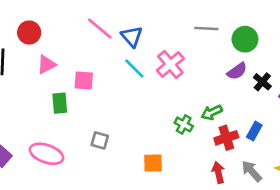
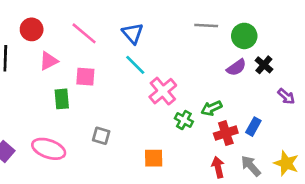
pink line: (100, 29) -> (84, 33), moved
pink cross: (170, 64) -> (163, 91), moved
black cross: (262, 82) -> (264, 65), moved

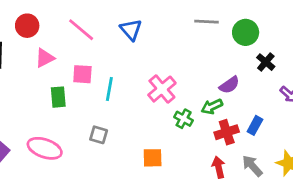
cyan line: (135, 65) -> (109, 89), moved, turned 55
purple semicircle: (236, 67) -> (229, 85), moved

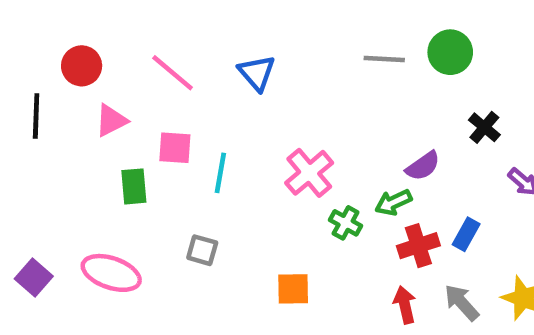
green circle: (246, 32) -> (450, 52), moved

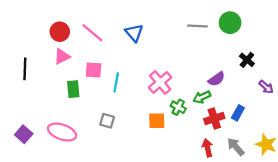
red circle: (82, 66) -> (60, 32), moved
black line: (36, 116) -> (25, 69), moved
orange square: (293, 289) -> (157, 121), moved

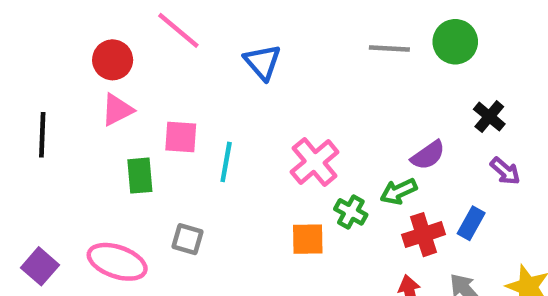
pink line: (92, 33) -> (178, 30), moved
purple arrow: (266, 87) -> (505, 171), moved
gray square: (107, 121) -> (187, 239), moved

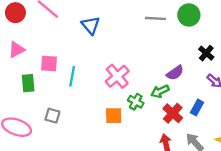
red circle: (113, 60) -> (15, 13), moved
red cross: (423, 235) -> (173, 113), turned -30

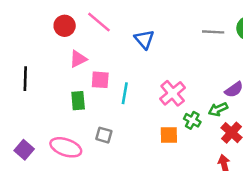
pink triangle: (17, 50) -> (78, 59), moved

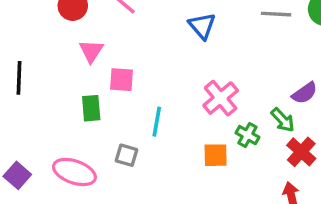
blue triangle: (144, 39) -> (202, 26), moved
pink triangle: (78, 59) -> (91, 51), turned -30
cyan line: (125, 93) -> (157, 122), moved
green arrow: (218, 109) -> (283, 120), turned -108

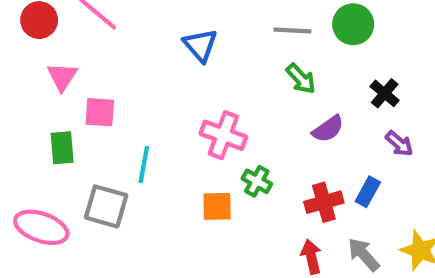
pink cross: (221, 98) -> (223, 135), turned -30
green arrow: (283, 120) -> (301, 79), moved
red cross: (301, 152) -> (324, 202), turned 32
gray square: (127, 155) -> (106, 206), size x1.5

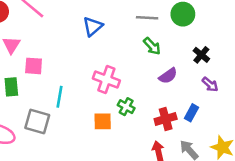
blue triangle: (200, 45) -> (93, 26), turned 30

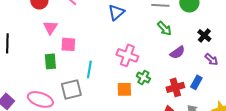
gray square: (37, 121) -> (71, 89), turned -30

